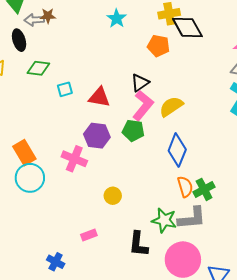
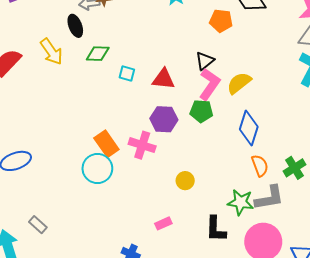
cyan square: (65, 89) -> (127, 74), turned 35
orange rectangle: (24, 153) -> (106, 144), moved
green cross: (204, 189) -> (295, 168), moved

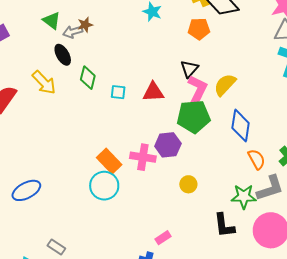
green diamond: (98, 54) -> (88, 78), turned -70
green pentagon: (201, 111) -> (194, 117), size x1.5
purple hexagon: (164, 119) -> (168, 145), moved
pink rectangle: (163, 223) -> (163, 238), moved

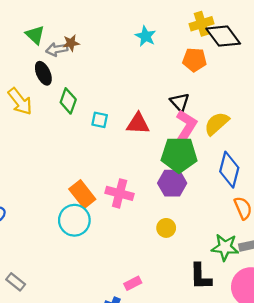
black triangle: (189, 69) -> (180, 102), turned -30
purple hexagon: (168, 145) -> (172, 183), moved

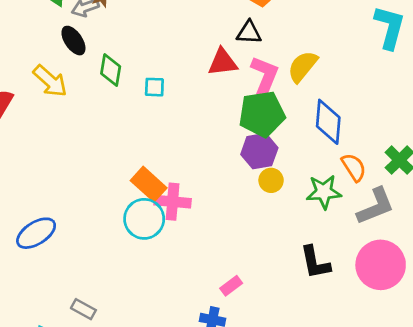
black triangle: (180, 102) -> (249, 33), moved, turned -35
red triangle: (138, 124) -> (223, 62), moved
pink cross: (120, 193) -> (173, 202), moved
yellow circle: (166, 228) -> (271, 180), moved
green star: (225, 247) -> (324, 192), moved

